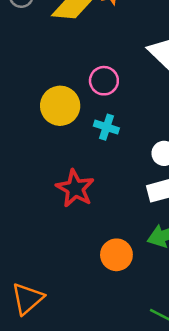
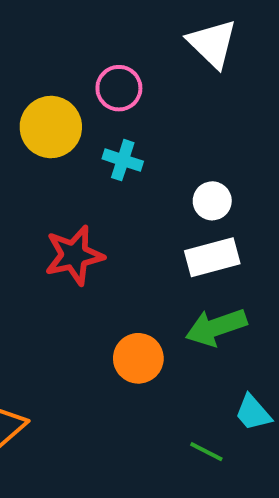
red star: (75, 188) -> (74, 255), turned 30

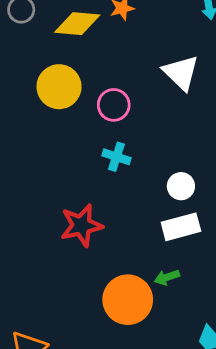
yellow circle: (51, 127) -> (59, 87), moved
green arrow: (216, 327) -> (167, 277), moved, size x0.6
orange circle: (138, 358) -> (128, 300), size x1.4

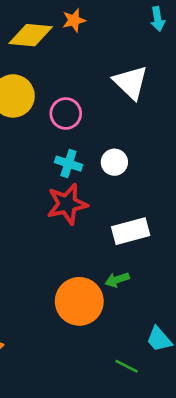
white circle: (181, 186) -> (114, 162), moved
red star: (81, 225) -> (67, 204), moved

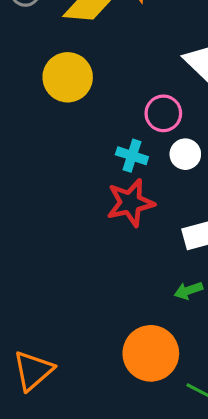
pink circle: (66, 114) -> (163, 113), moved
orange circle: (79, 301) -> (151, 353), moved

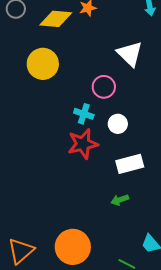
white circle: (185, 154) -> (118, 124), moved
orange circle: (151, 353) -> (73, 247), moved

